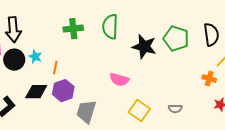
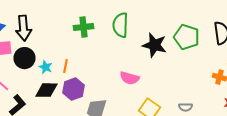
cyan star: (35, 57) -> (46, 67), moved

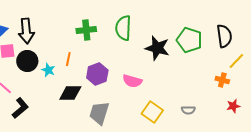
orange line: (66, 66) -> (68, 59), moved
purple hexagon: (74, 89) -> (97, 74), moved
black diamond: (46, 90) -> (70, 93), moved

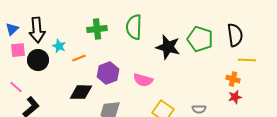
orange line: (68, 59) -> (79, 58), turned 56
yellow line: (236, 61) -> (247, 60), turned 48
cyan star: (48, 70) -> (59, 46), moved
red star: (233, 106) -> (235, 97), moved

